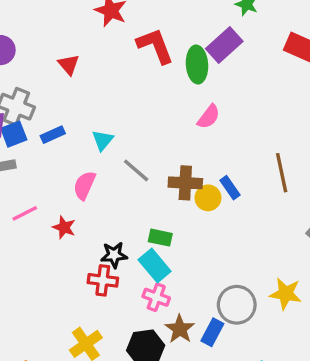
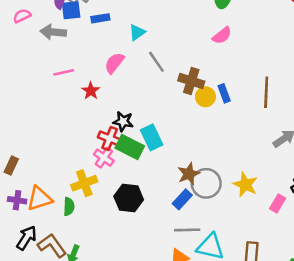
green rectangle: (160, 238) -> (130, 147), moved, size x1.5
pink cross: (156, 297) -> (104, 158), moved
brown star: (180, 329) -> (189, 174), moved

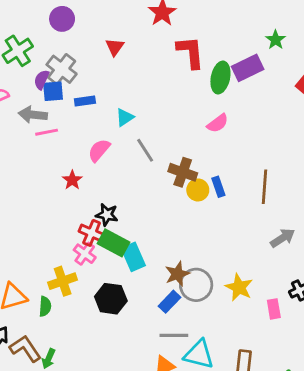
pink line: (64, 72) -> (47, 132), moved
cyan rectangle: (152, 137) -> (133, 257), moved
pink rectangle: (278, 203) -> (274, 309), turned -42

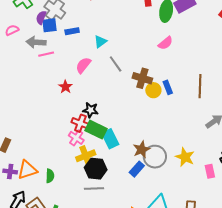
yellow cross: (63, 281) -> (86, 156), moved
gray line: (174, 335) -> (94, 189), moved

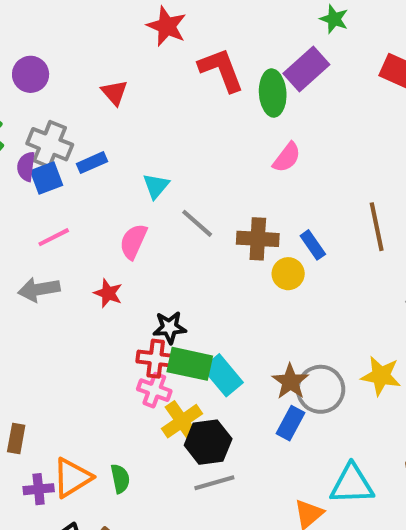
blue rectangle: (72, 31) -> (92, 163), moved
gray arrow: (36, 42) -> (39, 289), moved
yellow circle: (153, 90) -> (288, 274), moved

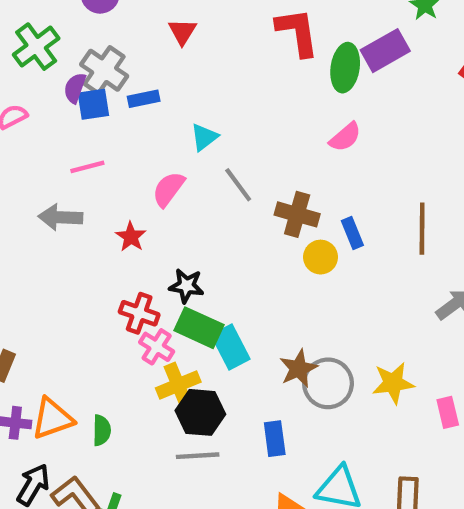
red cross: (156, 359) -> (139, 313), moved
yellow star: (381, 376) -> (393, 383), turned -30
blue rectangle: (290, 423) -> (275, 439), moved, turned -48

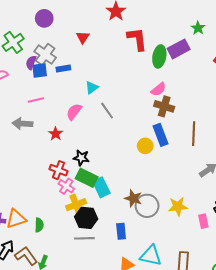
brown cross: (297, 214) -> (164, 106), moved
blue rectangle: (352, 233) -> (161, 135), size x1.5
brown star: (299, 369) -> (133, 198), turned -30

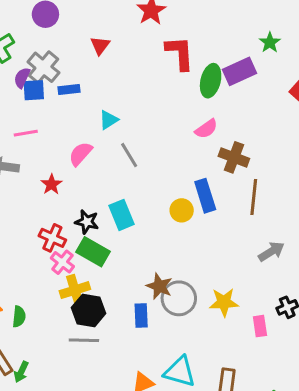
brown cross: (164, 106) -> (234, 157), moved
cyan rectangle: (101, 187) -> (121, 215), moved
blue rectangle: (121, 231) -> (141, 315), moved

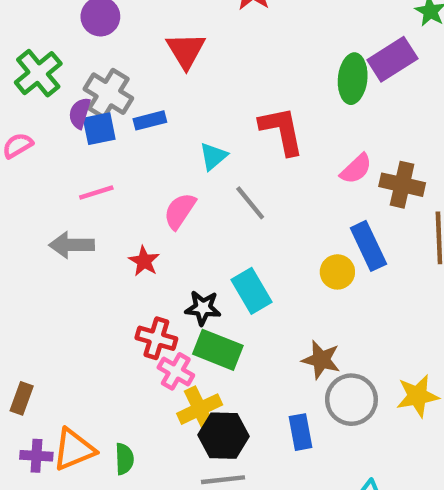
red triangle: (100, 45) -> (186, 50), size x1.4
red L-shape: (180, 53) -> (282, 131), moved
pink semicircle: (206, 129) -> (356, 169), moved
brown star: (159, 286) -> (321, 360), moved

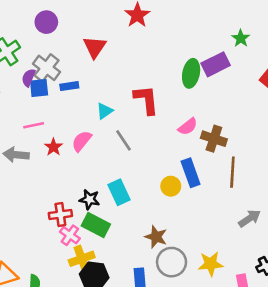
red star: (144, 261) -> (53, 147), moved
red cross: (156, 338) -> (60, 215), turned -30

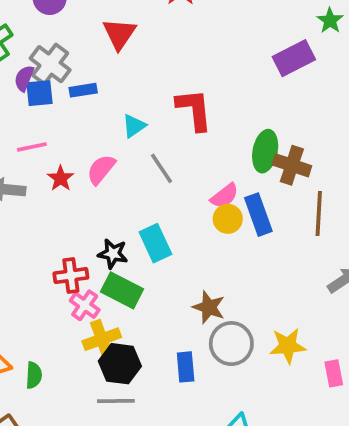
green ellipse: (191, 73) -> (265, 151), moved
pink semicircle: (188, 127) -> (225, 196), moved
yellow circle: (171, 186) -> (228, 219), moved

